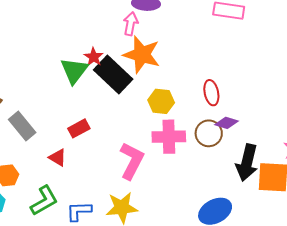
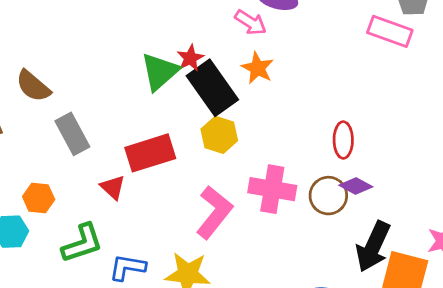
pink arrow: (131, 24) -> (251, 22), turned 100
orange star: (142, 55) -> (257, 68), size x0.6
yellow hexagon: (161, 101) -> (219, 135), moved
red rectangle: (79, 128) -> (150, 153), size x1.6

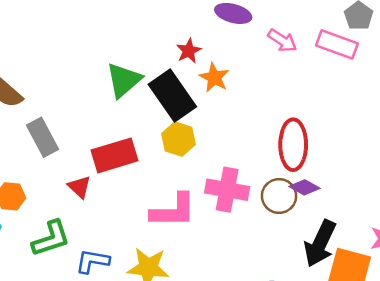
pink arrow: (251, 22) -> (282, 41), moved
red star: (190, 58) -> (189, 51), moved
red ellipse: (343, 140) -> (293, 145), size x1.5
pink L-shape: (214, 212) -> (173, 211), turned 51

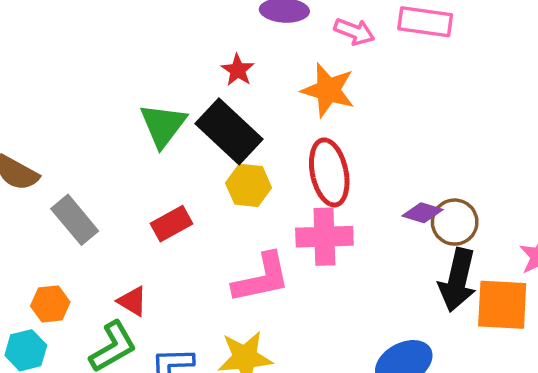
orange star: (214, 78) -> (328, 90), moved, size x1.4
red ellipse: (293, 145) -> (329, 172), moved
red rectangle: (114, 155) -> (171, 224), size x0.7
red triangle: (79, 187) -> (132, 301), moved
brown circle: (279, 196) -> (455, 222), moved

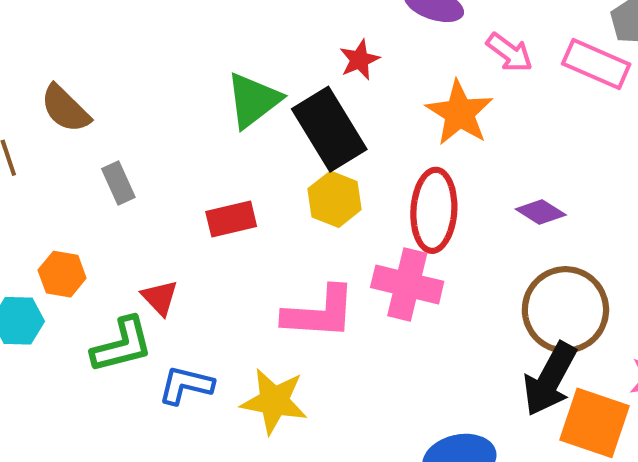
purple diamond: (422, 213) -> (541, 212), moved
gray rectangle: (75, 220) -> (118, 183), size x0.7
brown circle: (455, 222) -> (565, 310), size x1.5

